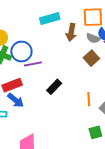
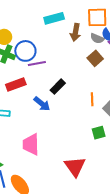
blue arrow: (16, 100) -> (42, 104), moved

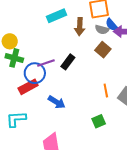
blue circle: (25, 51) -> (35, 73), moved
black rectangle: (58, 87) -> (68, 62), moved
green square: (99, 133) -> (99, 121), moved

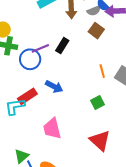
gray semicircle: (102, 30) -> (94, 11), turned -32
red rectangle: (28, 87) -> (27, 96), moved

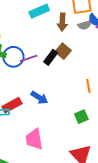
brown square: (96, 31) -> (63, 51), moved
blue circle: (30, 59) -> (13, 57), moved

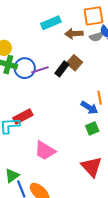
brown arrow: (62, 22) -> (74, 34), turned 84
blue arrow: (39, 98) -> (89, 108), moved
pink trapezoid: (34, 139) -> (45, 151), turned -50

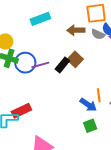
cyan rectangle: (51, 23) -> (40, 19), moved
gray semicircle: (96, 37) -> (98, 34), turned 40

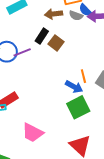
black rectangle: (62, 65) -> (42, 36), moved
green square: (90, 126) -> (78, 107), size x1.6

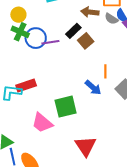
orange line: (83, 76) -> (105, 71), moved
green square: (78, 107) -> (66, 107), moved

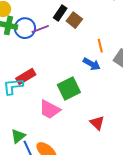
red triangle: (86, 146) -> (97, 123), size x0.7

